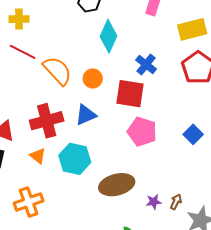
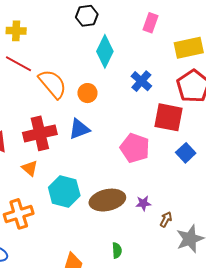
red square: (130, 94) -> (169, 117), moved
cyan hexagon: (75, 159) -> (64, 191), moved
purple star: (154, 202) -> (143, 203), moved

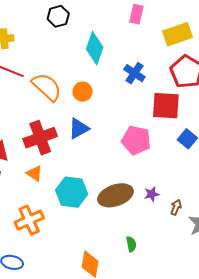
black hexagon: (87, 16) -> (58, 16), moved

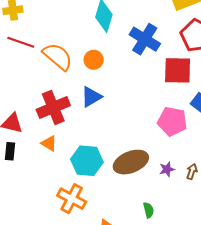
blue cross: (134, 73) -> (145, 39), size x1.4
pink pentagon: (136, 140) -> (172, 121), moved
purple star: (152, 194) -> (167, 169), moved
orange cross: (29, 220) -> (72, 199), moved, turned -36

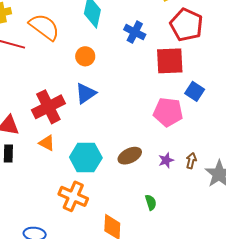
blue cross: (145, 39) -> (135, 32), size x0.7
orange semicircle: (58, 57) -> (44, 27), moved
brown ellipse: (131, 162) -> (130, 156), size x0.7

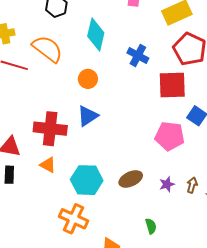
red cross: (48, 107) -> (50, 129), turned 32

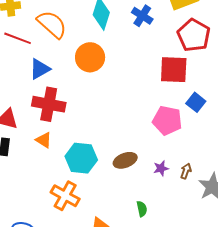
blue cross: (138, 56) -> (142, 16), moved
orange circle: (88, 79) -> (90, 57), size x1.5
blue triangle: (88, 116) -> (40, 69), moved

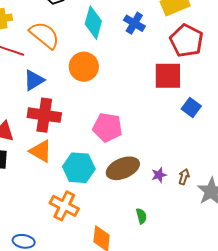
pink pentagon: (167, 120) -> (107, 127), moved
orange triangle: (44, 140) -> (41, 151), size x1.4
brown ellipse: (125, 160) -> (123, 168), size x1.4

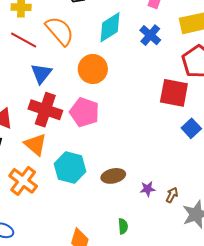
cyan diamond: (93, 23) -> (110, 27), turned 32
blue triangle: (34, 80) -> (41, 73), turned -30
pink pentagon: (107, 127) -> (84, 112), moved
brown ellipse: (123, 168) -> (113, 176), size x0.7
orange cross: (64, 206) -> (23, 181), moved

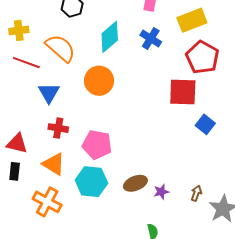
red cross: (45, 110) -> (58, 128), size x0.6
pink pentagon: (84, 112) -> (97, 145), moved
purple star: (148, 189) -> (161, 192), moved

